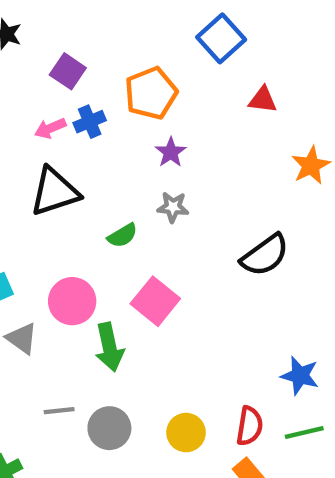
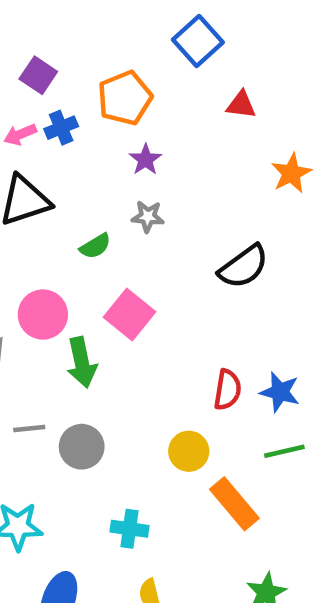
red semicircle: (250, 426) -> (227, 390), moved
yellow circle: (186, 433) -> (189, 451), moved

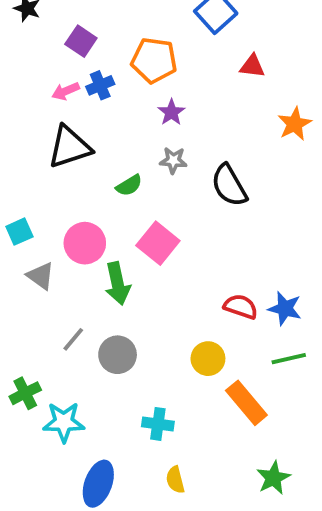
orange pentagon: (125, 98) -> (154, 60), turned 30
black semicircle: (243, 267) -> (229, 185), moved, turned 96
red semicircle: (227, 390) -> (241, 307), turned -80
gray line: (29, 428) -> (73, 339), turned -44

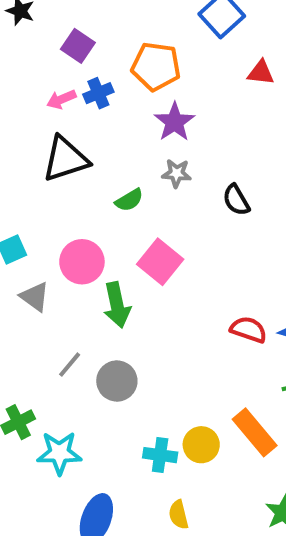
purple star: (171, 112) -> (174, 122), size x1.4
black semicircle: (229, 185) -> (236, 200), size x0.7
yellow circle: (208, 359) -> (201, 445), moved

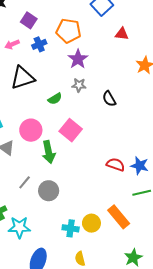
pink arrow: (61, 99) -> (12, 44), moved

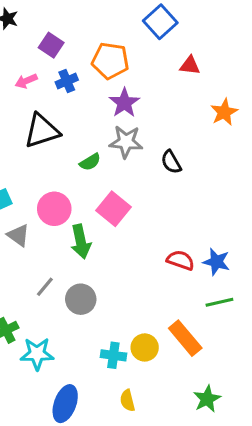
gray star: (79, 85) -> (126, 142), size x1.5

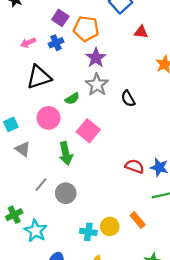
purple square: (51, 45) -> (60, 18), moved
gray star: (126, 142) -> (97, 85), turned 30
pink circle: (54, 209) -> (49, 118), moved
orange rectangle: (185, 338) -> (138, 220), size x0.7
cyan star: (37, 354) -> (36, 231), turned 30

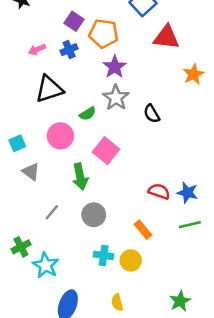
red triangle: (141, 32) -> (166, 37), size x1.6
gray circle: (66, 193) -> (94, 215), moved
orange rectangle: (138, 220) -> (143, 230), moved
cyan cross: (88, 232) -> (104, 255), moved

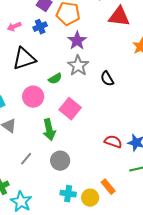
orange rectangle: (143, 230) -> (108, 187), moved

